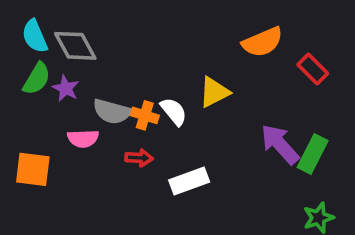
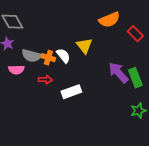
yellow triangle: (214, 92) -> (84, 46), turned -42
green rectangle: (313, 154) -> (135, 78), turned -48

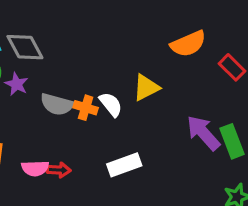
yellow triangle: (84, 46) -> (146, 88), turned 42
pink semicircle: (16, 70) -> (35, 168), moved
red arrow: (45, 80) -> (59, 170), moved

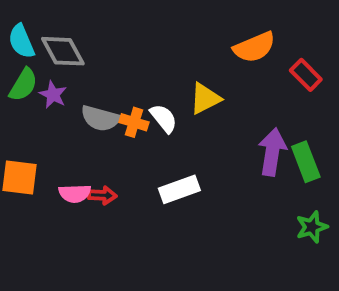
purple arrow: (203, 133) -> (272, 152), turned 51

